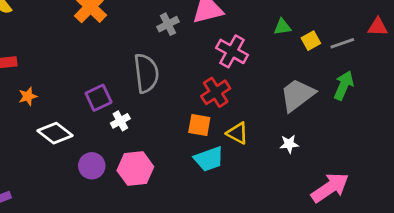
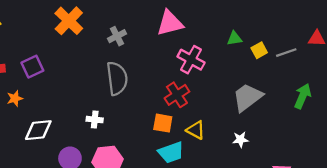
gray cross: (168, 24) -> (117, 36), moved
green arrow: (344, 85) -> (303, 96), moved
purple square: (99, 98) -> (32, 67), moved
white cross: (120, 121) -> (95, 120), turned 35
white diamond: (55, 133) -> (38, 130), turned -44

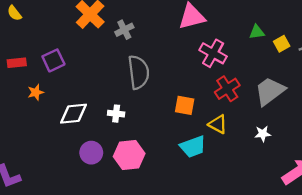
gray cross: (117, 36) -> (124, 30), moved
red cross: (177, 95) -> (227, 89), moved
orange square: (163, 123) -> (185, 105), moved
white diamond: (38, 130) -> (74, 114), moved

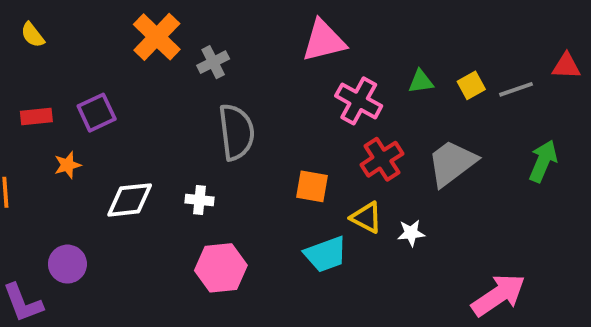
green triangle: (257, 32) -> (421, 82), moved
white star: (263, 134) -> (411, 233), moved
purple circle: (91, 153) -> (67, 264), moved

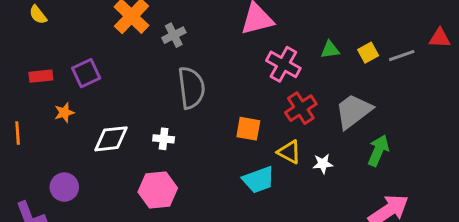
green arrow: (543, 161) -> (378, 151), moved
pink hexagon: (221, 268) -> (158, 190), moved

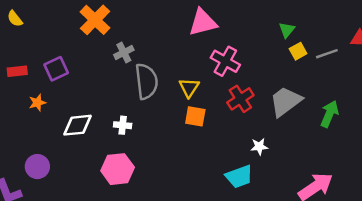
gray cross: (174, 35) -> (124, 52), moved
green triangle: (330, 50) -> (287, 30), moved, turned -42
green arrow: (378, 151) -> (329, 114), moved
yellow triangle: (289, 152) -> (189, 88), moved, turned 35
cyan trapezoid: (259, 180) -> (239, 177), moved

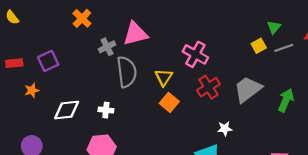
orange cross: (95, 20) -> (82, 18), size x0.7
pink triangle: (203, 22) -> (135, 34), moved
green triangle: (287, 30) -> (274, 27), moved
orange square: (195, 116) -> (169, 102), turned 30

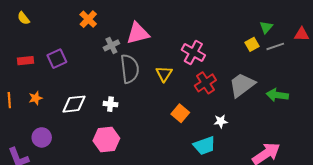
orange star: (32, 90) -> (36, 98), moved
green arrow: (286, 100) -> (277, 95), turned -105
orange square: (169, 102) -> (180, 113), moved

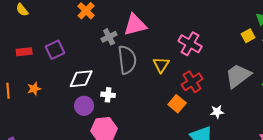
red cross: (205, 83) -> (192, 82), moved
white diamond: (74, 104) -> (81, 79), moved
purple circle: (42, 137) -> (84, 106), moved

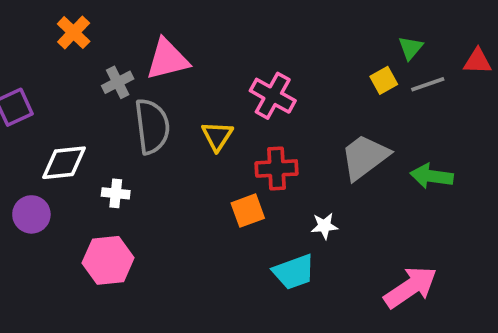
red cross: (192, 82) -> (277, 168), turned 30
orange square: (177, 104) -> (248, 211), turned 30
purple circle: (84, 106) -> (31, 214), moved

